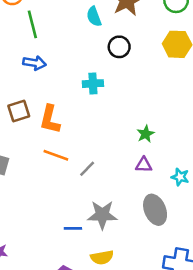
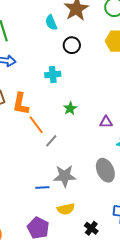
green star: (146, 134) -> (70, 108), moved
orange line: (56, 155) -> (36, 125), moved, turned 36
purple triangle: (144, 165) -> (106, 122), moved

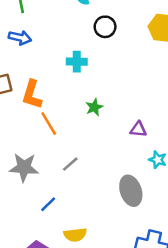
gray line: (51, 141) -> (70, 164), moved
gray star: (65, 176) -> (24, 167), moved
blue line: (42, 188) -> (48, 204), turned -48

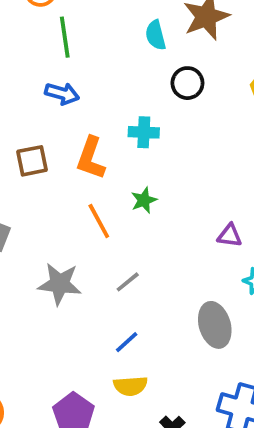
orange L-shape: (32, 95) -> (91, 158), moved
green star: (94, 107) -> (144, 200), moved
blue line: (48, 204) -> (127, 342), moved

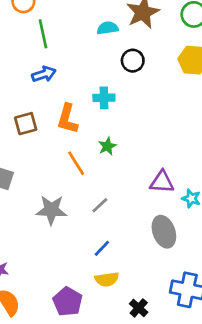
cyan semicircle: (156, 35) -> (108, 28), turned 100
blue arrow: (62, 93) -> (44, 74), turned -30
purple triangle: (230, 236) -> (162, 182), moved, size x1.4

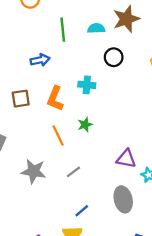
green line: (43, 34) -> (63, 30), moved
blue line: (102, 248) -> (82, 211), moved

